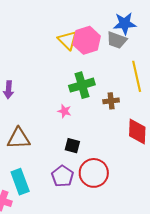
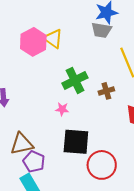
pink hexagon: (87, 40) -> (33, 42), moved
black square: (72, 146) -> (76, 142), size x1.8
purple pentagon: (63, 176) -> (34, 162), moved

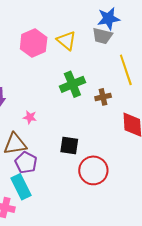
yellow triangle: (53, 39) -> (66, 41), moved
pink star: (62, 109) -> (30, 117), moved
black square: (76, 142) -> (69, 146), size x0.7

